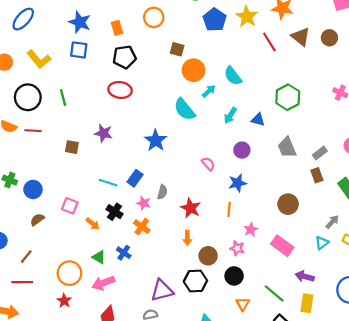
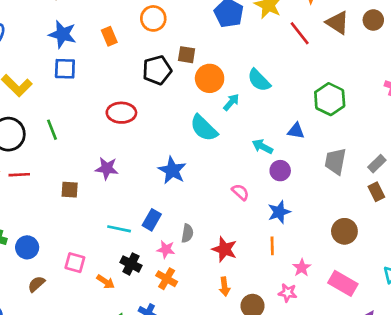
black pentagon: (124, 57) -> (157, 70), moved
cyan arrow: (230, 115) -> (262, 147), moved, turned 91
gray trapezoid: (287, 147) -> (335, 161), turned 40

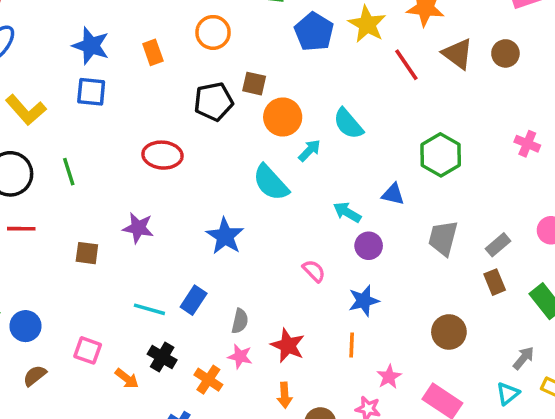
pink star: (166, 249) -> (240, 356), moved

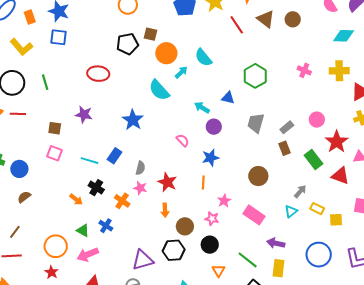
orange rectangle: (153, 52) -> (30, 17), moved
pink square: (88, 350) -> (55, 153), moved

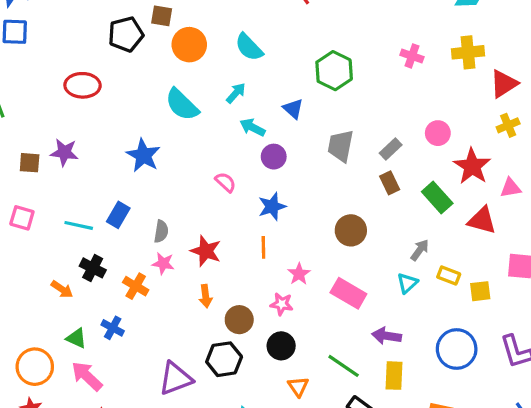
cyan arrow: (181, 72) -> (236, 93), moved
blue triangle: (228, 98) -> (293, 109), turned 32
brown square: (55, 128) -> (30, 163), moved
pink arrow: (88, 255) -> (87, 376), turned 70

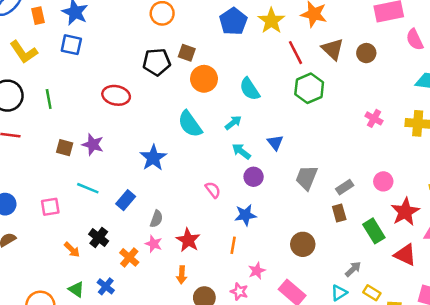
green hexagon: (334, 71) -> (309, 88), moved
pink square: (22, 218) -> (50, 207), moved, turned -36
cyan line: (79, 225) -> (88, 188), moved

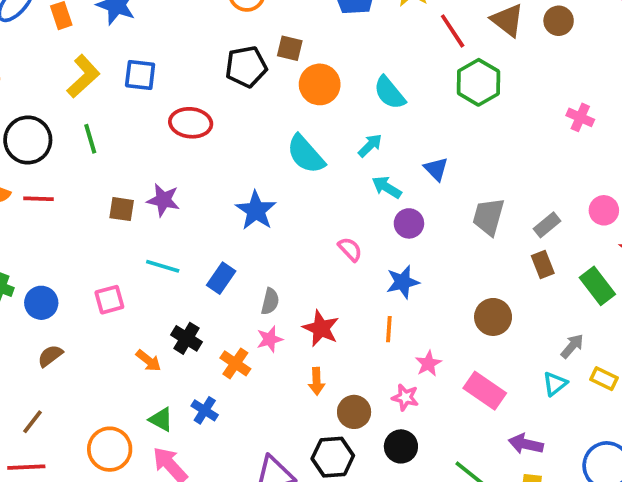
blue square: (71, 45) -> (140, 75), moved
yellow L-shape: (24, 52) -> (83, 76), moved, turned -92
pink star: (154, 244) -> (270, 339), turned -30

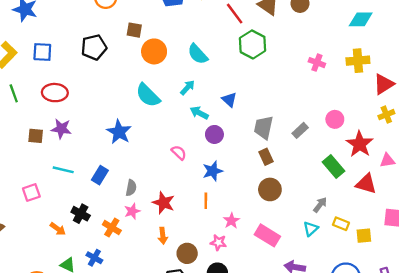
black pentagon: (246, 67) -> (94, 47), moved
red ellipse: (191, 123) -> (55, 93), moved
brown rectangle: (543, 265) -> (266, 157), moved

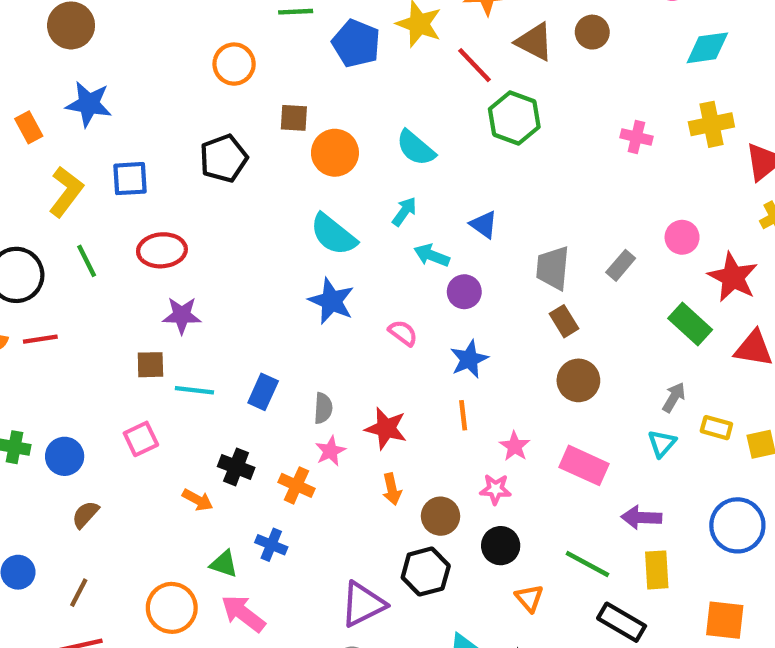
blue star: (119, 132) -> (331, 301), moved
brown square: (36, 136) -> (150, 365), moved

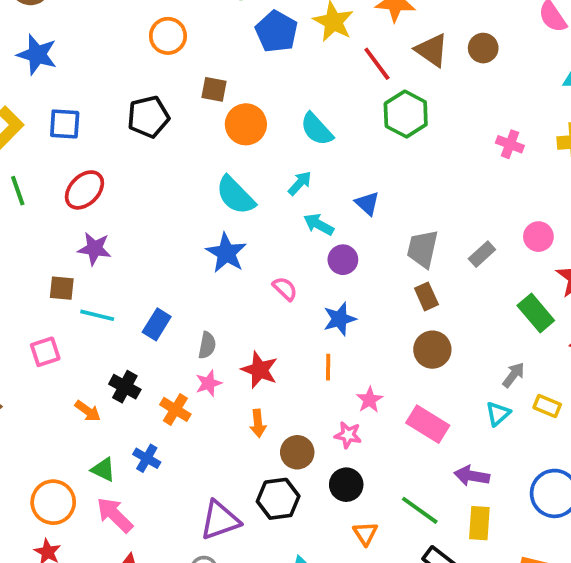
red ellipse: (162, 250) -> (84, 190), turned -48

